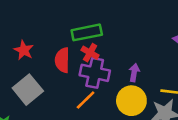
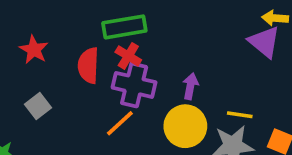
gray square: (28, 90) -> (38, 106), size x0.6

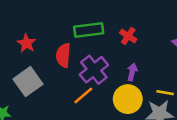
red cross: (128, 56) -> (128, 36), moved
purple cross: (134, 85) -> (94, 70), turned 36
gray square: (38, 106) -> (28, 82), size x1.6

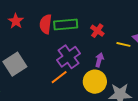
red star: (27, 43) -> (16, 21), moved
red semicircle: (63, 55) -> (46, 24), moved
yellow line: (165, 93) -> (123, 44), moved

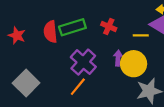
yellow circle: (95, 82) -> (134, 64), moved

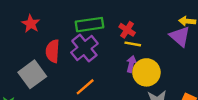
red semicircle: (50, 32) -> (53, 51), moved
yellow line: (141, 35) -> (133, 44), moved
purple cross: (83, 62) -> (84, 48), moved

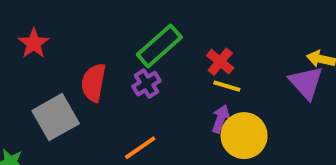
red star: (31, 24) -> (34, 43), moved
green rectangle: (89, 25) -> (159, 46), turned -40
purple cross: (84, 48) -> (147, 84), size x0.6

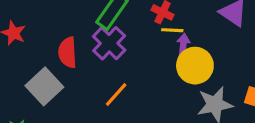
purple cross: (147, 84) -> (109, 43), size x1.5
purple arrow: (221, 119) -> (183, 45), moved

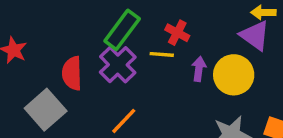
yellow line: (172, 30) -> (162, 54), moved
yellow circle: (195, 66) -> (234, 75), moved

